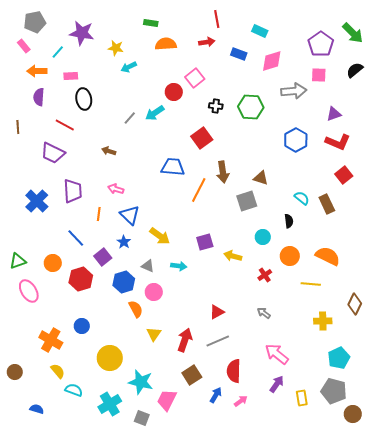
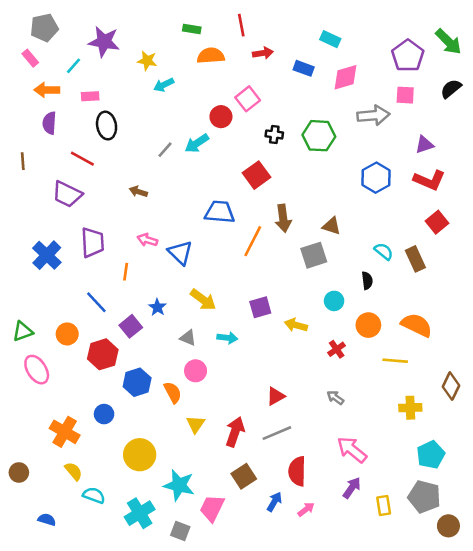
red line: (217, 19) -> (241, 25), moved
blue triangle: (130, 215) -> (180, 253), moved
blue hexagon: (124, 282) -> (137, 382), moved

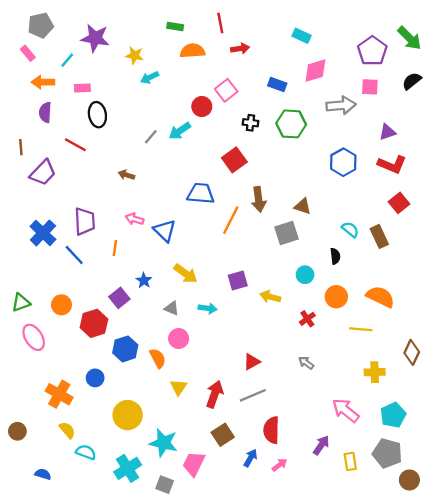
blue rectangle: (304, 68) -> (277, 84), moved
purple trapezoid: (67, 194) -> (43, 173), moved, turned -72
blue line: (96, 302) -> (74, 255), moved
pink arrow: (352, 450) -> (346, 410), moved

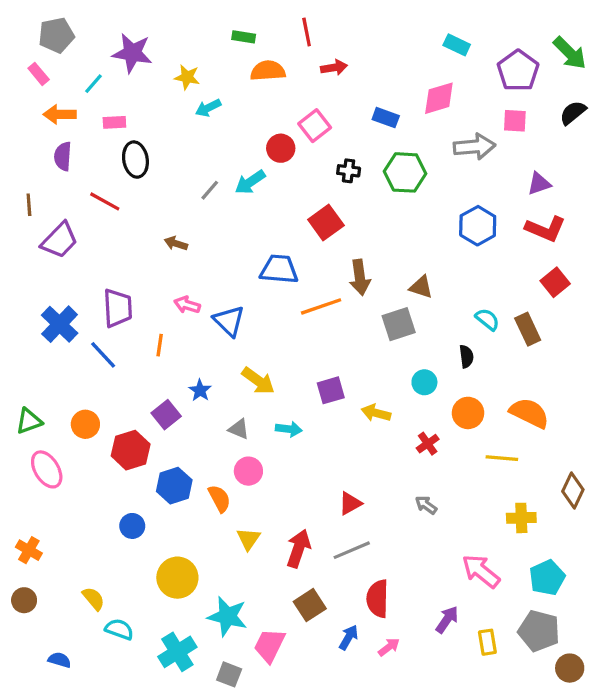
cyan rectangle: (302, 36) -> (457, 45), moved
orange line: (231, 220) -> (321, 306), turned 44
orange cross: (59, 394) -> (29, 550), moved, size x0.7

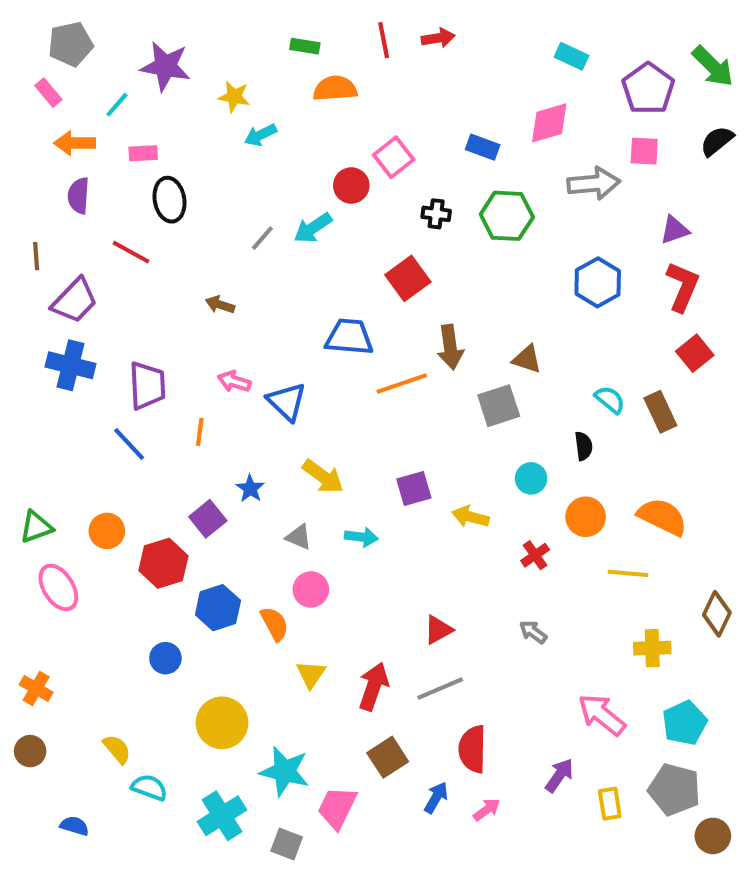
red arrow: (334, 67) -> (438, 38), moved
red L-shape: (545, 229) -> (683, 286), turned -90
blue cross: (60, 324) -> (70, 365), moved, turned -30

